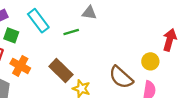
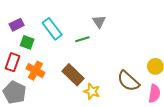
gray triangle: (89, 13) -> (99, 22), turned 48

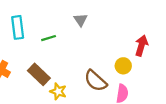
gray triangle: (99, 22) -> (81, 20), moved
cyan rectangle: (52, 29) -> (18, 27), turned 30

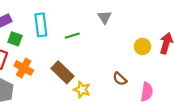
yellow circle: (123, 66) -> (142, 46), moved
brown semicircle: (96, 81) -> (120, 79), size x0.6

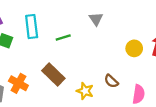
orange cross: (24, 68) -> (18, 83), moved
yellow star: (82, 90) -> (85, 91), moved

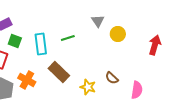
cyan rectangle: (32, 27) -> (41, 44), moved
yellow circle: (134, 48) -> (118, 34), moved

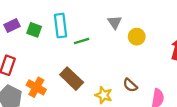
green square: (15, 41) -> (34, 30), moved
cyan rectangle: (41, 44) -> (61, 26), moved

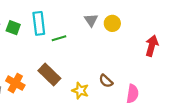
yellow circle: (137, 37) -> (112, 23), moved

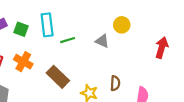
gray triangle: (91, 20) -> (102, 41), moved, turned -32
brown semicircle: (106, 81) -> (115, 83), turned -128
orange cross: (15, 83) -> (23, 62), moved

